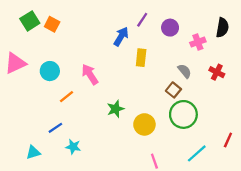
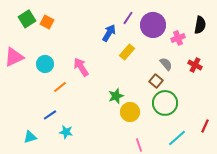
purple circle: (170, 28) -> (153, 25), size x1.6
yellow rectangle: (141, 58) -> (127, 52), turned 35
green star: (115, 109) -> (116, 96), moved

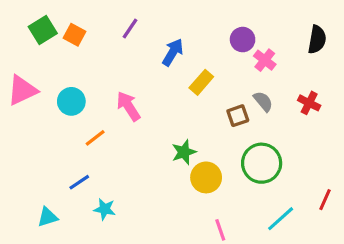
purple line: (128, 18) -> (130, 28), moved
purple circle: (153, 25) -> (243, 40), size x0.6
pink cross: (178, 38) -> (265, 60), moved, turned -32
brown square: (156, 81) -> (238, 116), moved, turned 32

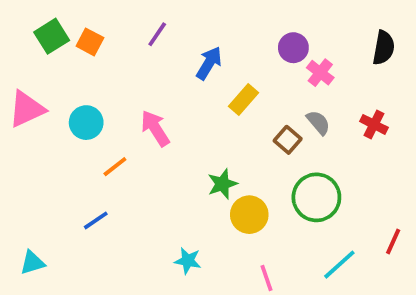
brown square: (238, 116) -> (288, 140), turned -30
cyan star: (105, 209) -> (188, 261), moved
cyan triangle: (48, 217) -> (32, 263), moved

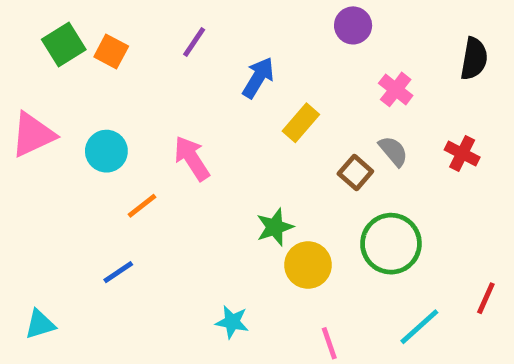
purple circle: (293, 48) -> (353, 25), moved

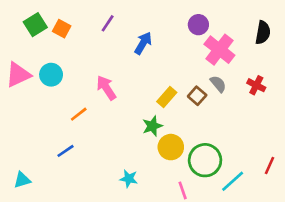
purple circle: (353, 25) -> (198, 25), moved
pink cross: (396, 89) -> (219, 50), size x1.6
yellow rectangle: (301, 123) -> (167, 97), moved
cyan circle: (106, 151) -> (51, 75), moved
green circle: (391, 244) -> (205, 160), moved

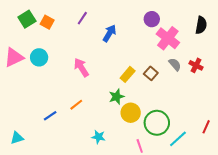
gray semicircle: (218, 84) -> (175, 64), moved
orange line: (79, 114) -> (76, 105), moved

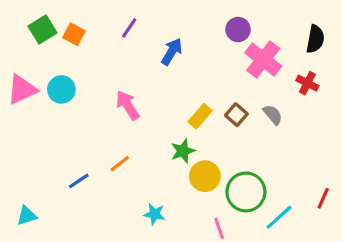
gray semicircle: (175, 64) -> (273, 115), moved
red cross: (196, 65) -> (307, 83), moved

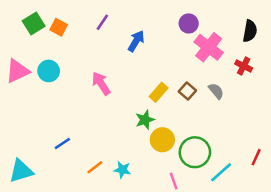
orange line: (120, 164) -> (95, 167), moved
cyan triangle: (27, 216) -> (21, 171), size x1.5

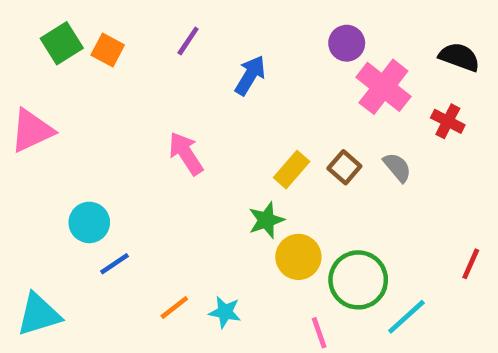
black semicircle: (250, 31) -> (459, 57), turned -80
cyan circle: (49, 71) -> (89, 222), moved
red line: (256, 157) -> (471, 264), moved

